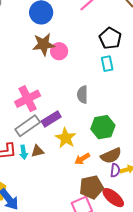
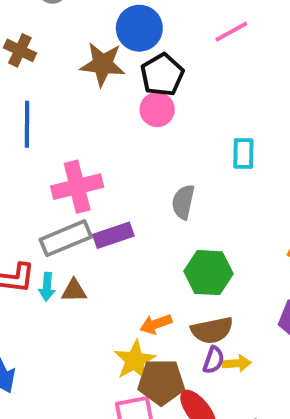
black pentagon: (110, 38) -> (162, 75), moved
brown star: (44, 44) -> (103, 64), moved
yellow star: (66, 138) -> (135, 360), moved

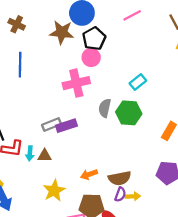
cyan rectangle: (243, 153) -> (138, 82), turned 49
pink cross: (77, 187) -> (76, 83), moved
gray rectangle: (66, 238) -> (52, 124), moved, size x0.7
green hexagon: (209, 273) -> (129, 113), moved
yellow star: (135, 360) -> (54, 191), moved

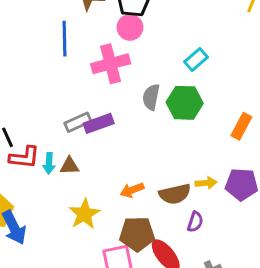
blue line: (20, 65) -> (64, 39), moved
purple semicircle: (120, 194) -> (195, 222), moved
yellow arrow: (133, 196) -> (206, 183), moved

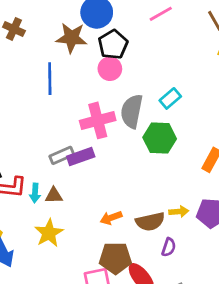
pink cross: (111, 64) -> (98, 120), moved
gray semicircle: (151, 97) -> (132, 111), moved, size x1.4
yellow star: (84, 214) -> (49, 233), moved

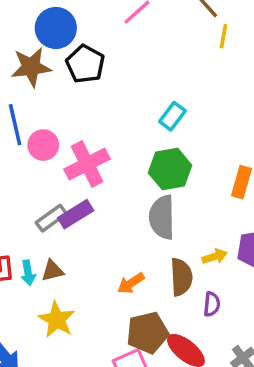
pink circle: (110, 69) -> (43, 145), moved
gray semicircle: (132, 111) -> (162, 217), moved
brown semicircle: (150, 222) -> (181, 277), turned -68

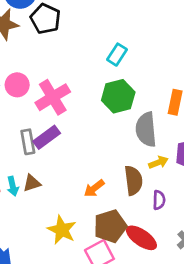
gray semicircle: (162, 217) -> (146, 129), moved
gray rectangle: (51, 218) -> (28, 142), turned -60
yellow star: (57, 320) -> (62, 230), moved

